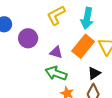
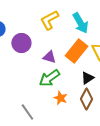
cyan arrow: (87, 18) -> (80, 23), turned -40
green arrow: (56, 73) -> (49, 78), turned -55

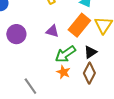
purple circle: (21, 43) -> (16, 34), moved
green arrow: (49, 78) -> (65, 54), moved

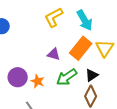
purple circle: (16, 34) -> (18, 77), moved
orange star: (63, 72) -> (38, 81), moved

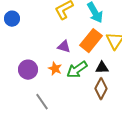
black triangle: (92, 75) -> (102, 68), turned 32
orange star: (38, 81) -> (55, 69), moved

